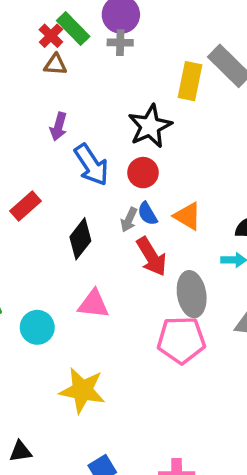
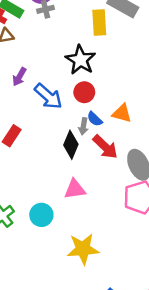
purple arrow: (58, 127) -> (19, 77), turned 30
black diamond: (80, 239) -> (71, 145), moved

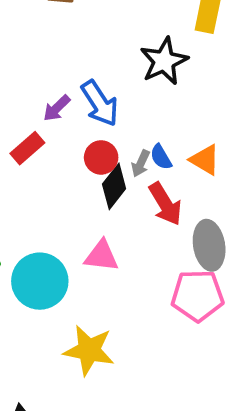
purple arrow: (19, 77) -> (57, 108), moved
red circle: (84, 92) -> (101, 157), moved
cyan circle: (41, 215) -> (40, 281), size x1.5

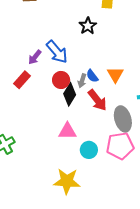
black star: (164, 61) -> (88, 26), size x0.7
orange triangle: (205, 160) -> (115, 75), turned 36
cyan circle: (40, 281) -> (89, 150), moved, size x0.6

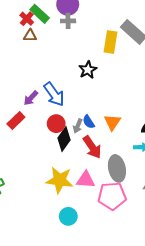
pink triangle: (67, 131) -> (86, 180), moved
cyan circle: (89, 150) -> (68, 216), moved
yellow star: (67, 181) -> (60, 180), moved

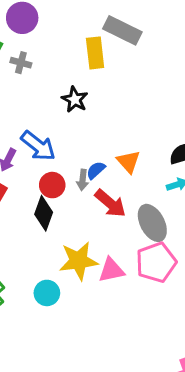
gray cross: (68, 21) -> (21, 63), moved, turned 32
blue semicircle: (89, 122) -> (96, 170), turned 96
black diamond: (64, 139) -> (44, 213), moved
pink triangle: (86, 180) -> (111, 270), moved
cyan circle: (68, 216) -> (47, 293), moved

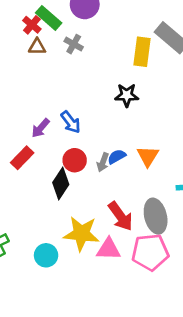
black star: (75, 100) -> (127, 95), moved, turned 30
blue arrow: (38, 146) -> (71, 122), size x0.7
red arrow: (110, 203) -> (120, 216), moved

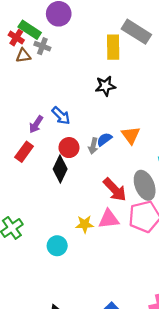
gray cross: (74, 44) -> (42, 46), moved
yellow star: (81, 234) -> (85, 224), moved, size x0.6
cyan circle: (46, 255) -> (57, 246), moved

